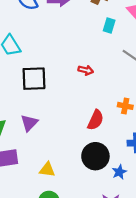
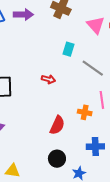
cyan rectangle: (109, 26) -> (68, 49), moved
black circle: (95, 156) -> (57, 159), size x0.7

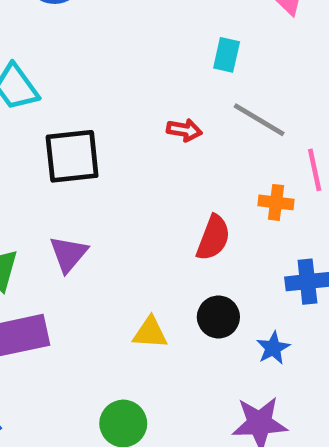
gray line: (93, 68) -> (259, 120), moved
yellow triangle: (13, 171) -> (150, 333), moved

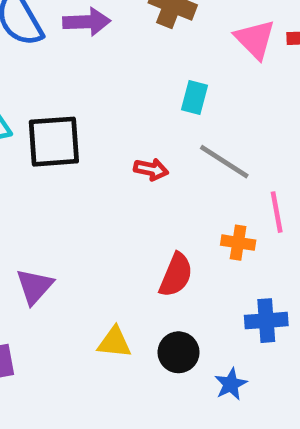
black square: (72, 156) -> (54, 142), moved
yellow triangle: (150, 333) -> (114, 342), moved

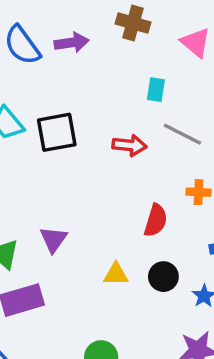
red arrow: (151, 169) -> (130, 145), size x1.4

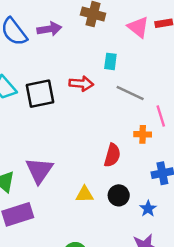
red arrow: (130, 145) -> (81, 84), moved
purple triangle: (53, 239) -> (39, 170), size x1.4

